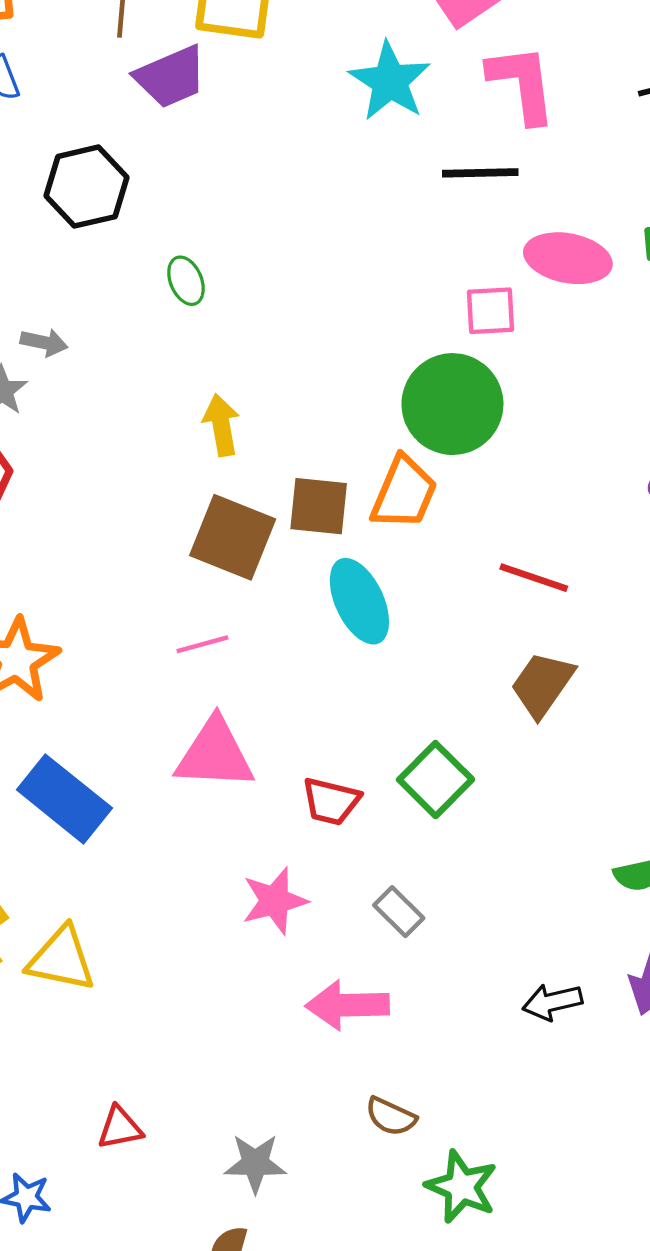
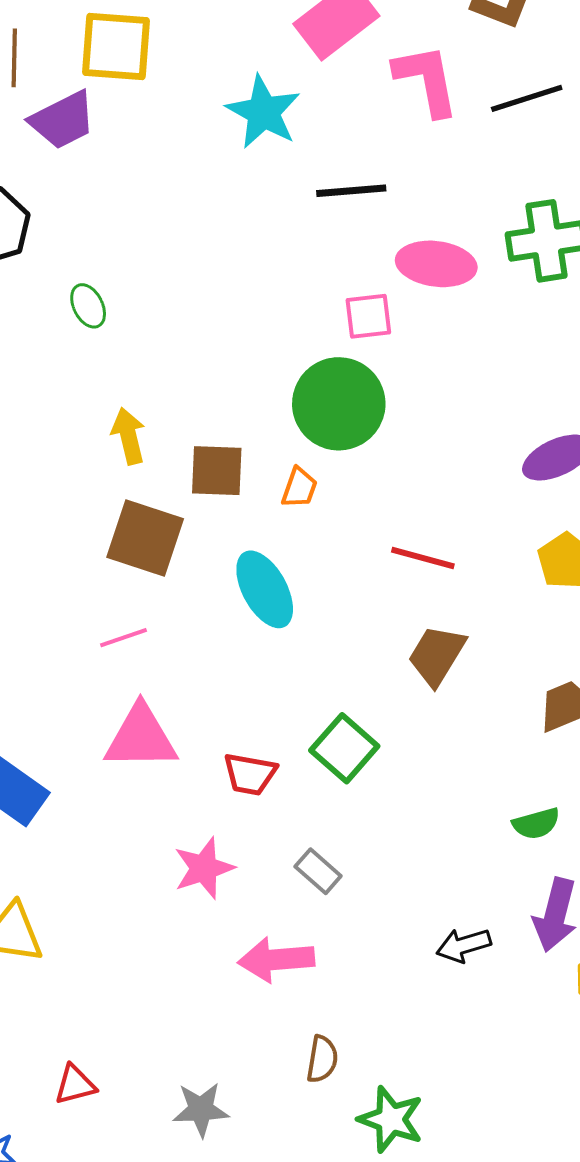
pink L-shape: (522, 84) -> (427, 80), moved
orange trapezoid: (404, 493) -> (299, 488), size x0.6
brown square: (319, 506) -> (217, 471), moved
brown semicircle: (391, 1117) -> (322, 1059), turned -102

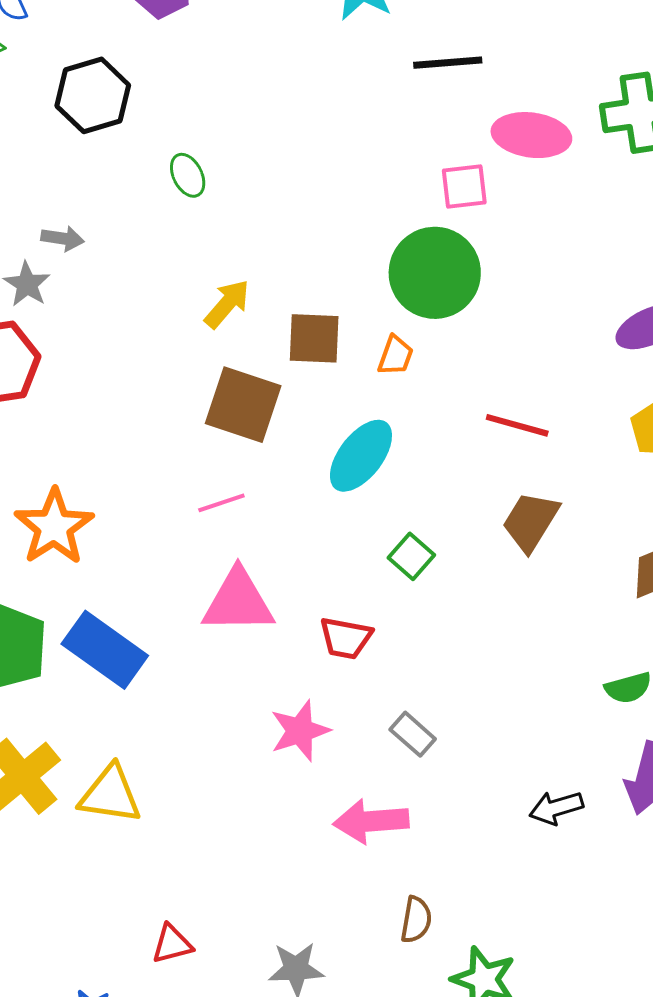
yellow arrow: (128, 436) -> (227, 304), turned 54
cyan ellipse: (265, 589) -> (361, 456), turned 66
green square: (344, 748) -> (411, 556), moved, size x0.7

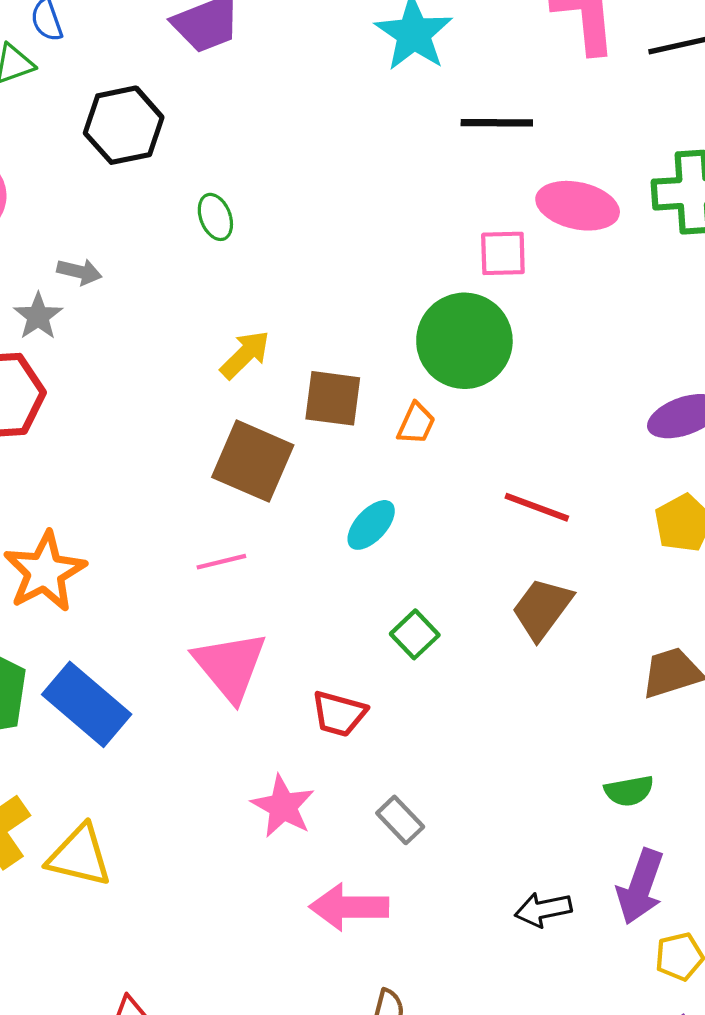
cyan ellipse: (361, 456) -> (371, 525), size x0.7
pink triangle: (238, 601) -> (230, 666), turned 46
pink star: (300, 731) -> (283, 806), turned -30

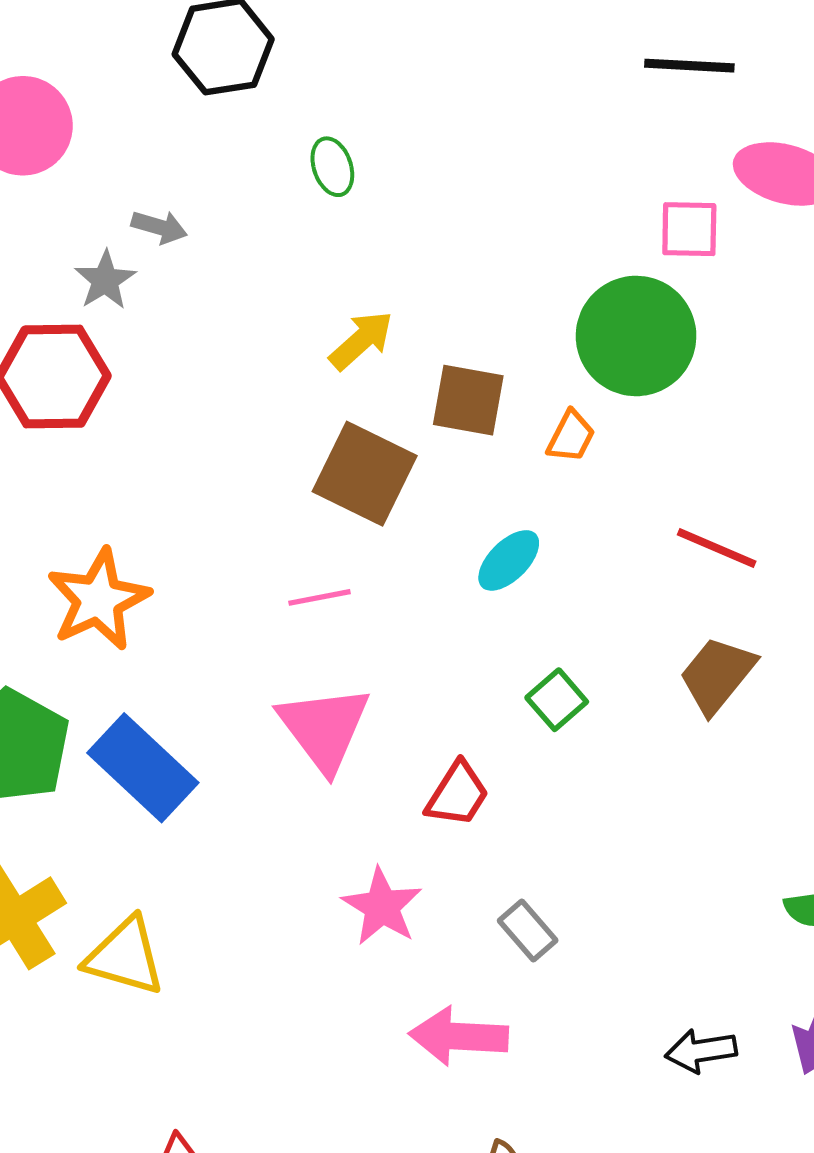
red trapezoid: (339, 714) -> (457, 794), turned -76

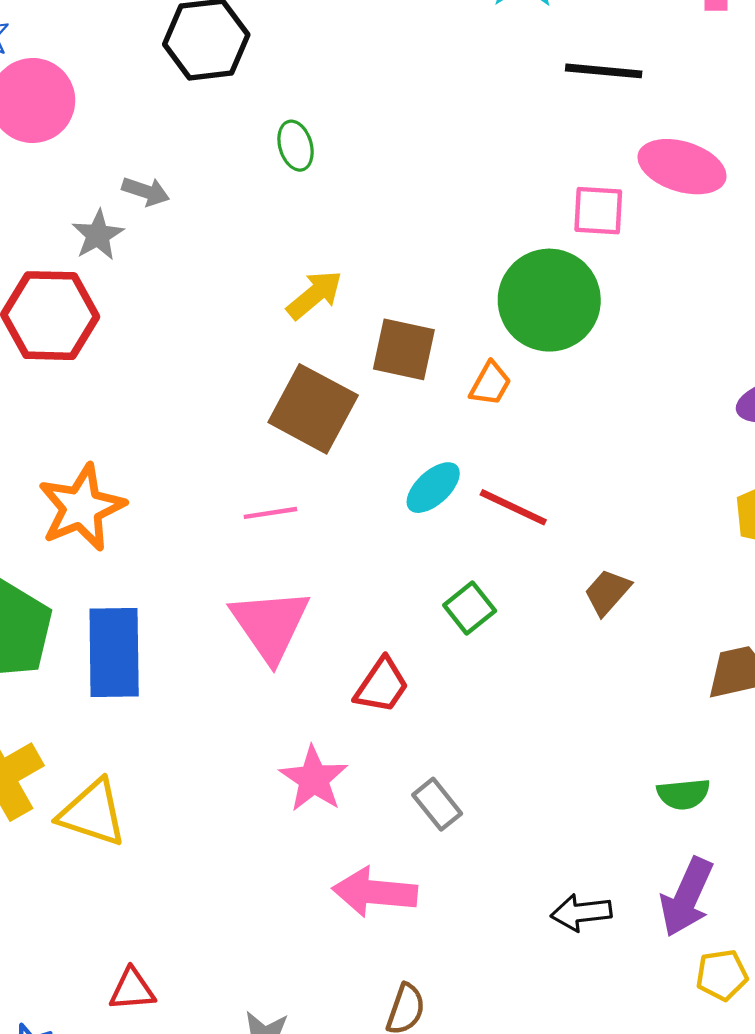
red line: (717, 548) -> (513, 507), moved
brown trapezoid: (717, 675) -> (607, 592), size x0.7
blue rectangle: (143, 768) -> (114, 653), turned 44

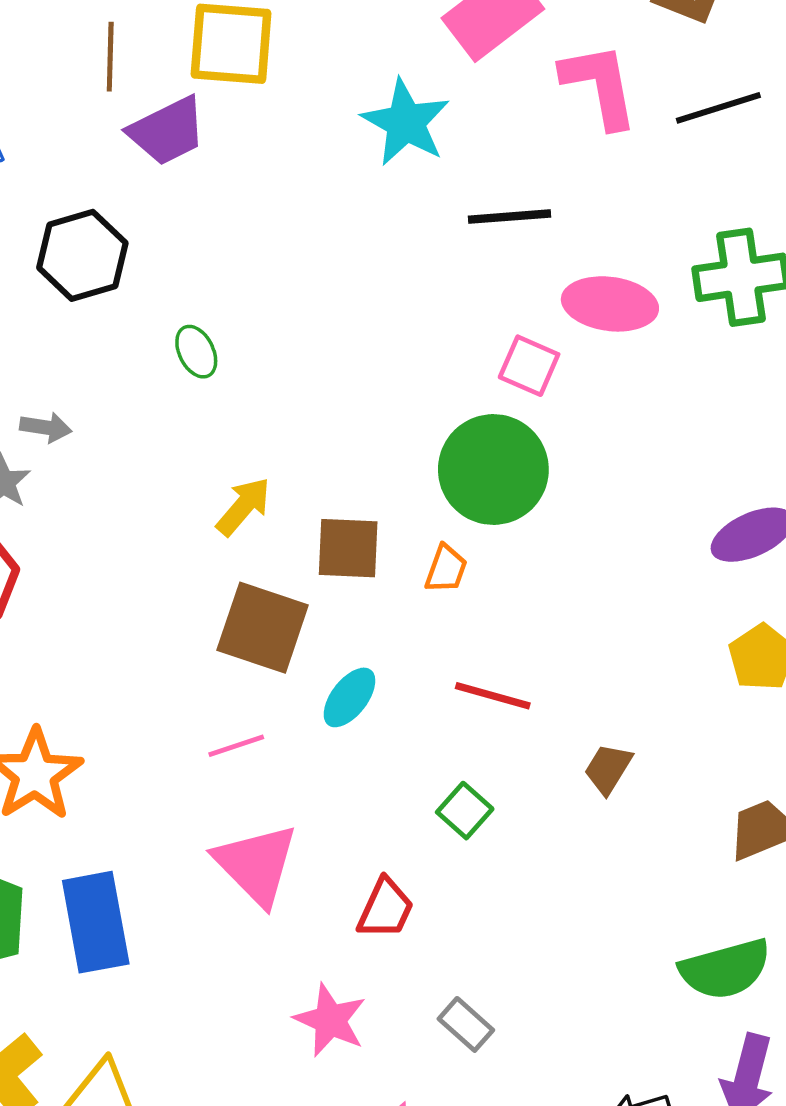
pink square: (598, 211) -> (529, 366), turned 30
cyan ellipse: (433, 488) -> (349, 697), moved
green semicircle: (683, 794) -> (725, 969), size x1.6

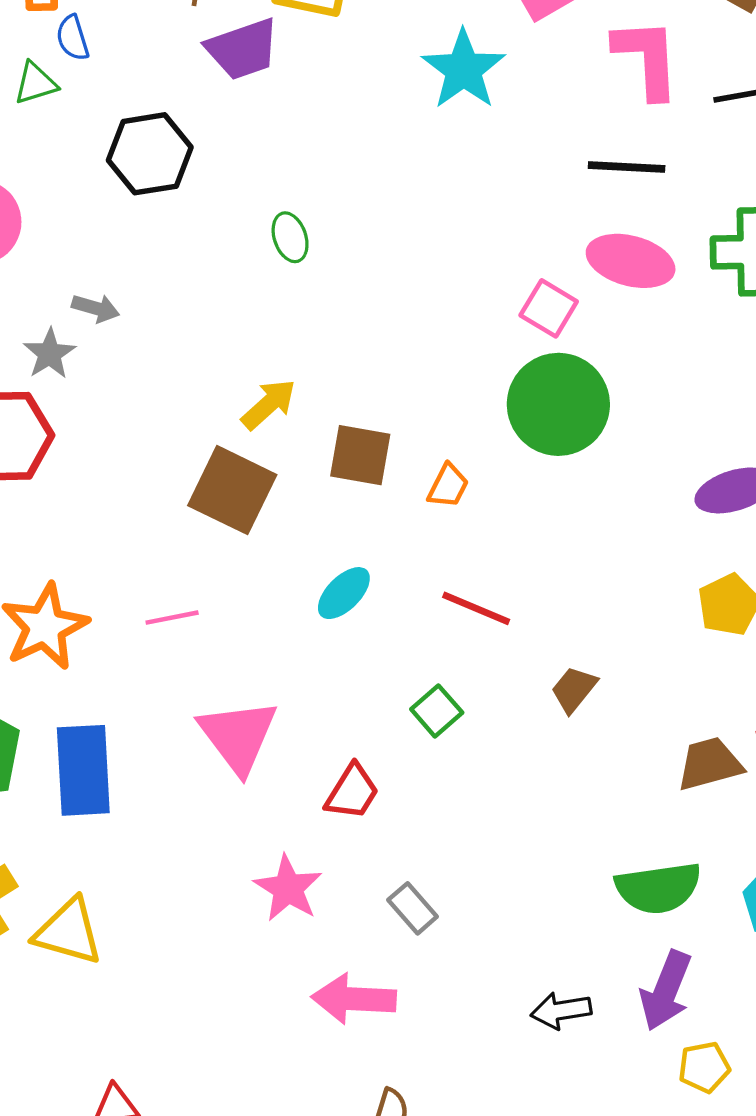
black line: (510, 217) -> (627, 167), moved
green ellipse: (196, 352) -> (290, 237), moved
green circle: (493, 469) -> (558, 404), moved
brown square: (263, 628) -> (232, 490), moved
pink line: (236, 746) -> (172, 618), moved

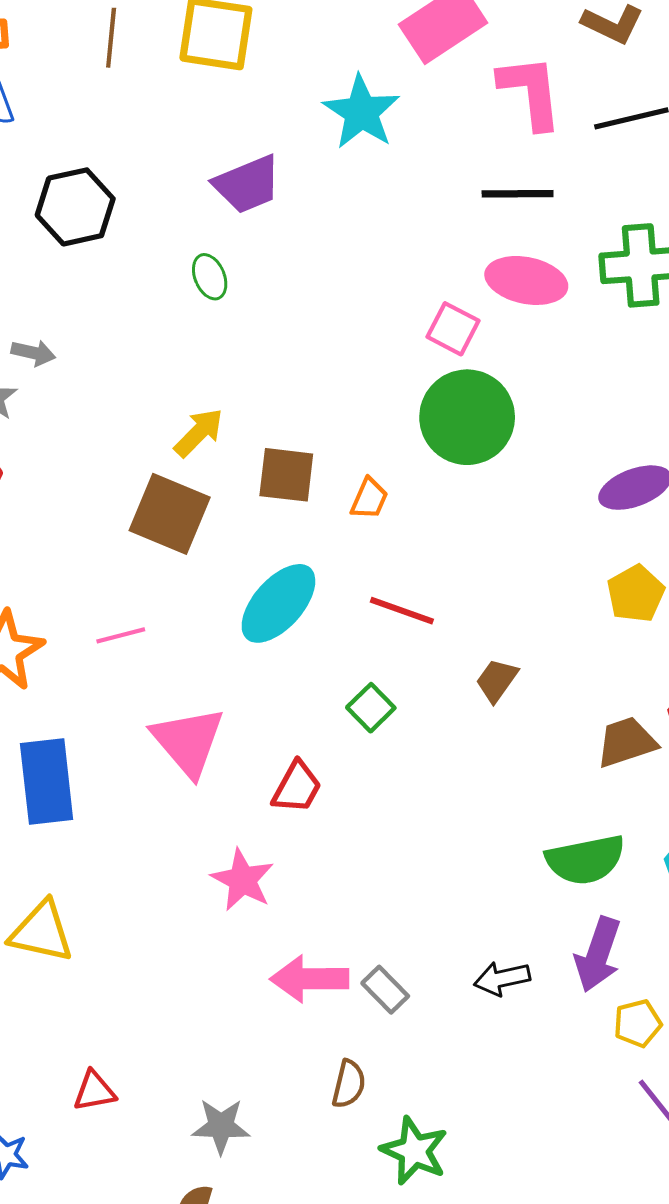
purple trapezoid: (243, 49) -> (247, 184), moved
cyan ellipse: (344, 593) -> (278, 603), size x1.6
gray rectangle: (413, 908) -> (385, 990), moved

